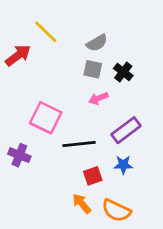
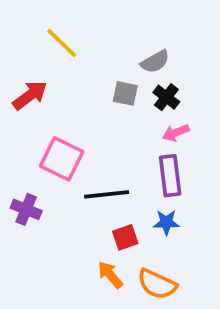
gray semicircle: (97, 43) -> (155, 62), moved
red arrow: (18, 55) -> (30, 95), moved
pink arrow: (98, 98) -> (176, 133), moved
purple rectangle: (126, 130) -> (170, 176), turned -60

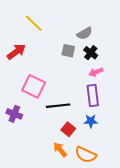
red square: (125, 237) -> (68, 129), turned -32

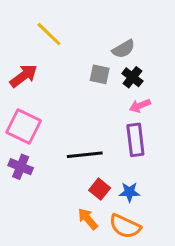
pink square: (34, 86) -> (24, 126), moved
blue star: (91, 121) -> (129, 192), moved

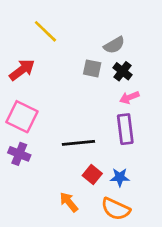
orange arrow: (88, 219) -> (69, 202), moved

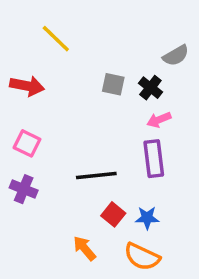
gray semicircle: (114, 45) -> (176, 55), moved
red arrow: (22, 70) -> (27, 86), turned 48
pink square: (22, 117) -> (27, 143), size x0.7

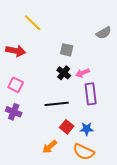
black cross: (150, 88) -> (64, 73), moved
pink arrow: (159, 120) -> (83, 73), moved
orange arrow: (85, 248) -> (50, 147), turned -91

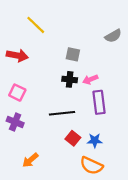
black cross: (64, 73) -> (70, 79), turned -32
orange arrow: (50, 147) -> (30, 160), moved

